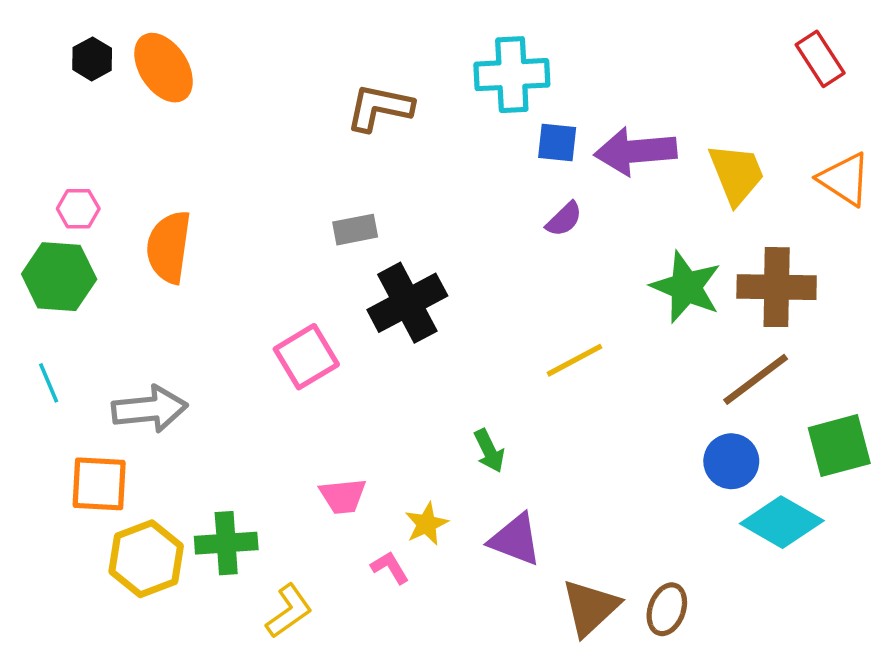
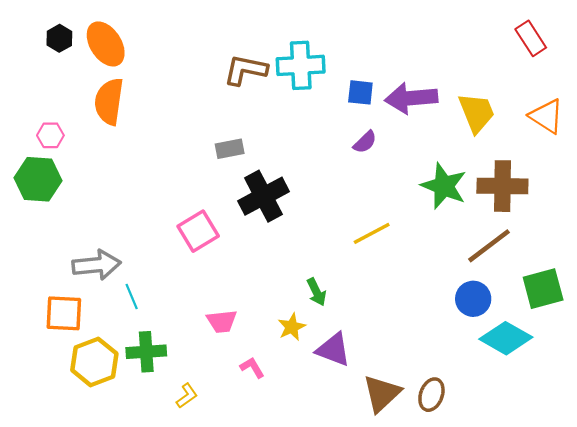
cyan cross: (512, 75) -> (301, 65), moved
orange semicircle: (169, 247) -> (109, 101), moved
cyan line: (49, 383) -> (132, 297), moved
yellow star: (427, 524) -> (292, 327), moved
yellow L-shape: (289, 611) -> (187, 396), size x0.7

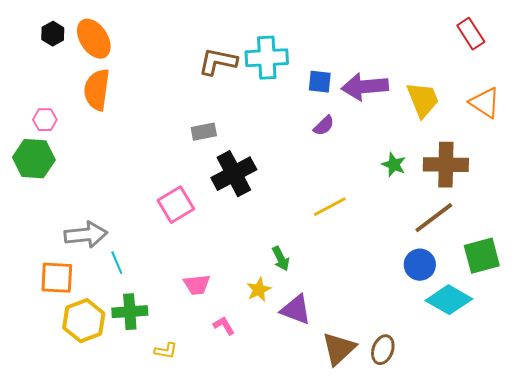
green star: (444, 186) -> (394, 165), size x0.6
yellow L-shape: (187, 396) -> (166, 351), turned 45

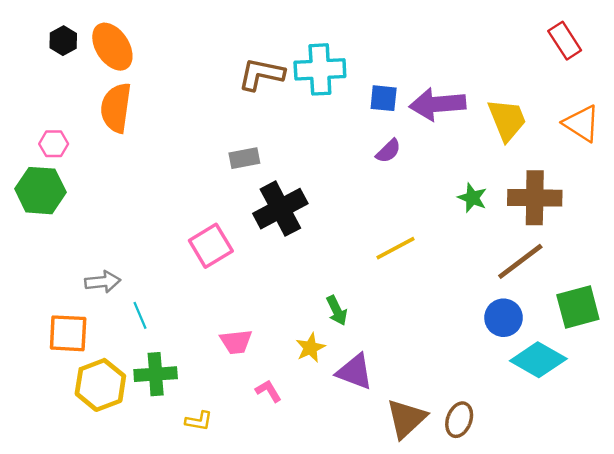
gray arrow: (86, 235) -> (103, 282), size x0.7

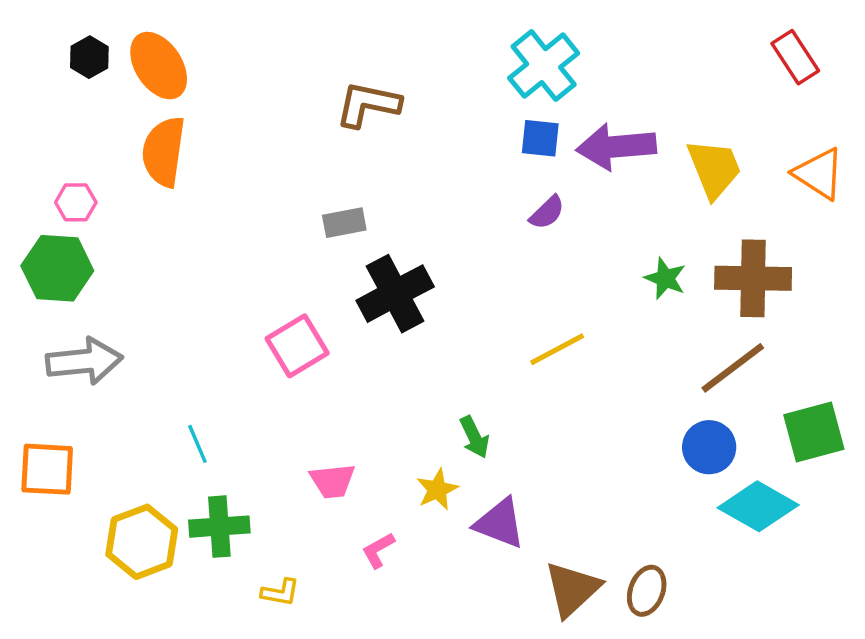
cyan cross: (320, 69) -> (544, 66), moved, turned -36
gray arrow: (103, 282) -> (84, 361), moved, size x1.5
orange square: (68, 333) -> (47, 469), moved
pink L-shape: (268, 391) -> (378, 550), turned -88

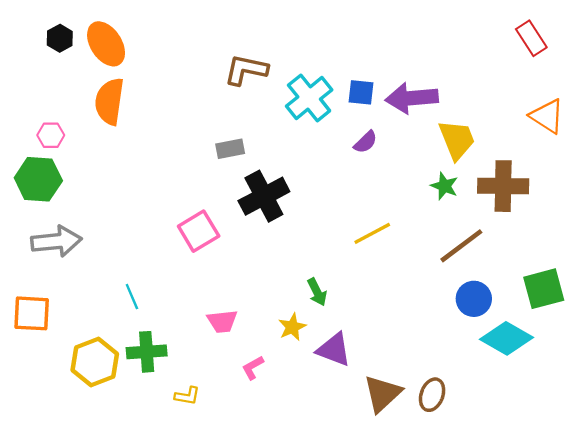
cyan cross: (544, 66) -> (309, 98), moved
yellow trapezoid: (714, 169) -> (457, 140), moved
brown line: (733, 368) -> (461, 246), moved

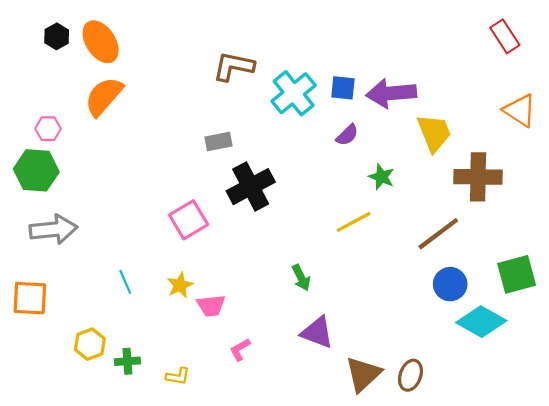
orange semicircle: (109, 101) -> (104, 96), turned 33
green star: (444, 186) -> (382, 177), moved
yellow star: (292, 327) -> (180, 285), moved
green cross: (147, 352) -> (127, 361), moved, size x0.7
yellow hexagon: (95, 362) -> (90, 344), size x0.7

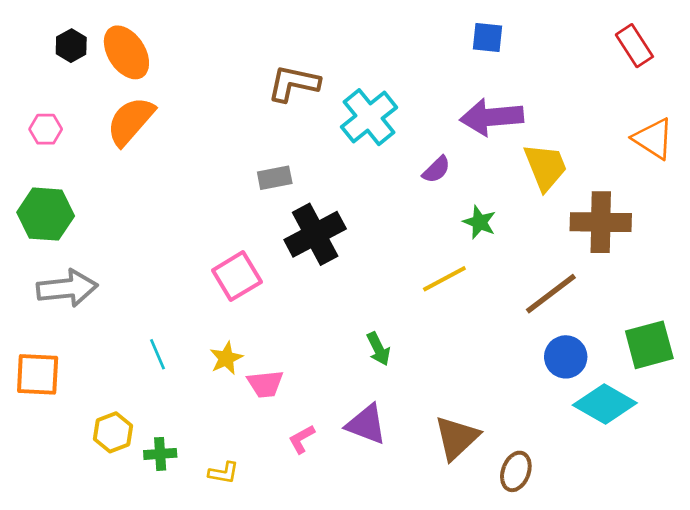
blue square: (343, 88) -> (488, 38), moved
pink hexagon: (48, 129) -> (46, 129), moved
purple triangle: (317, 332) -> (366, 424), moved
brown triangle: (363, 374) -> (457, 438), moved

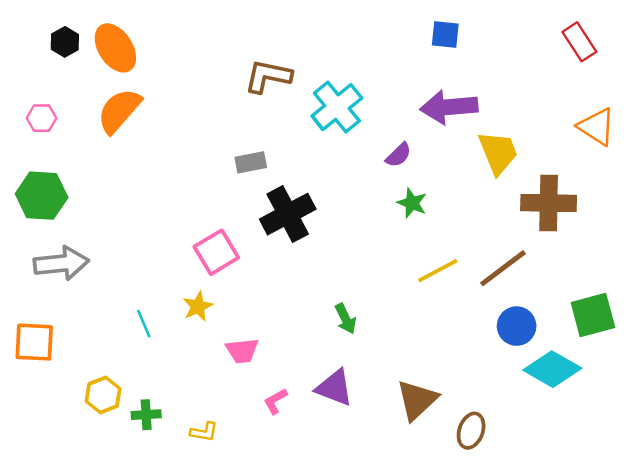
green star: (479, 222) -> (412, 203), moved
yellow line: (444, 279) -> (438, 271), moved
yellow star: (226, 358) -> (198, 306), moved

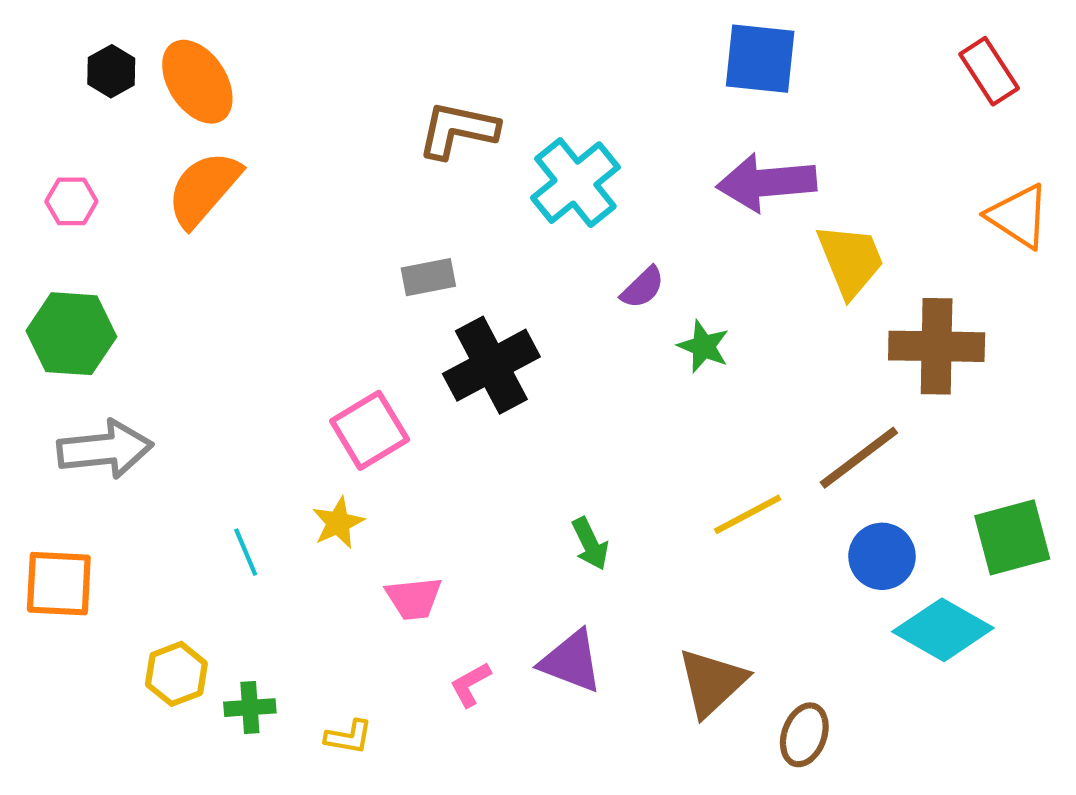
blue square: (445, 34) -> (760, 59), size x1.5
purple semicircle: (398, 155) -> (643, 288), moved
yellow line: (438, 271) -> (748, 514), moved

